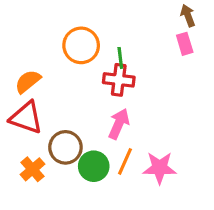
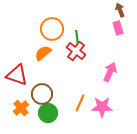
red cross: (119, 80) -> (76, 51), turned 30
orange semicircle: (28, 81) -> (43, 53), moved
pink arrow: (119, 124) -> (110, 72), moved
green circle: (94, 166) -> (48, 113), moved

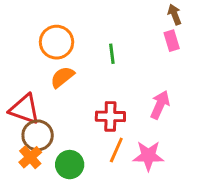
orange circle: (52, 29) -> (57, 42), moved
red cross: (76, 51) -> (110, 116), moved, turned -36
brown circle: (42, 94) -> (38, 135), moved

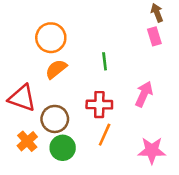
green line: (112, 54) -> (105, 61), moved
brown circle: (38, 135) -> (55, 119), moved
pink star: (148, 156) -> (152, 150), moved

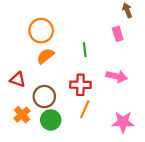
pink rectangle: (154, 36) -> (118, 34), moved
pink arrow: (144, 94) -> (117, 76), turned 78
red triangle: (22, 98) -> (18, 80), size x0.7

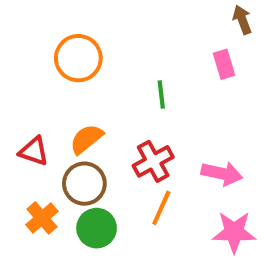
orange semicircle: (45, 56) -> (86, 139), moved
pink arrow: (117, 76) -> (222, 173), moved
red cross: (80, 85) -> (153, 161), turned -30

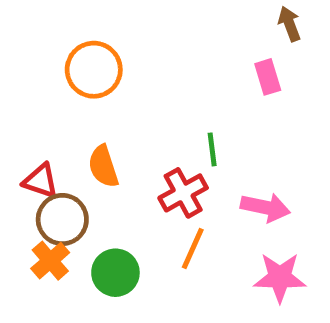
green line: (161, 95) -> (212, 149), moved
orange semicircle: (86, 139) -> (103, 166), turned -69
brown circle: (84, 184) -> (62, 219), moved

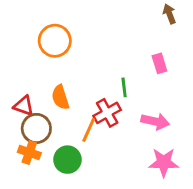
pink rectangle: (268, 77) -> (159, 63), moved
orange line: (193, 248) -> (89, 130), moved
orange cross: (50, 261) -> (29, 153), turned -30

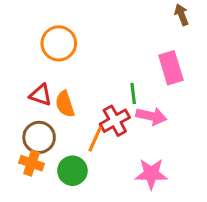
pink rectangle: (159, 63) -> (171, 68), size x1.5
red triangle: (24, 106) -> (41, 95), moved
pink arrow: (155, 121) -> (151, 116), moved
pink star: (164, 162) -> (151, 174), moved

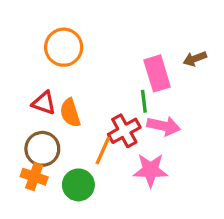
brown arrow: (182, 15) -> (195, 59), moved, turned -90
pink rectangle: (171, 68) -> (157, 73), moved
pink star: (151, 174) -> (151, 170), moved

